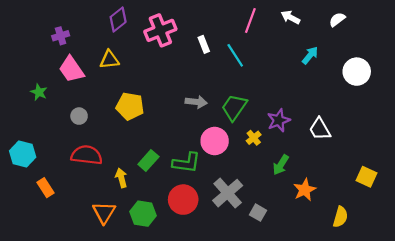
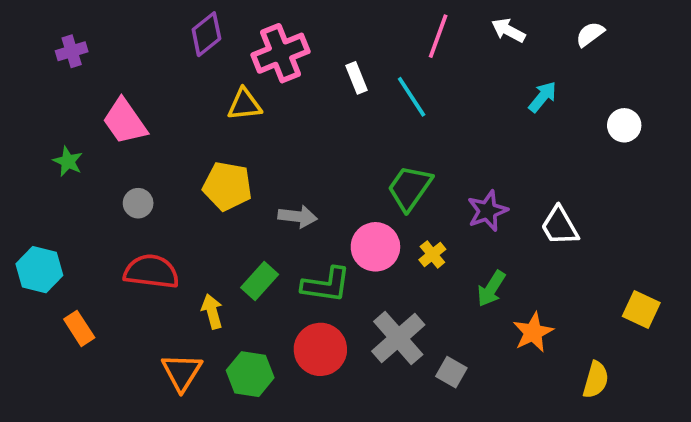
purple cross: (61, 36) -> (72, 51), moved
yellow triangle: (109, 60) -> (244, 104), moved
white circle: (357, 72) -> (624, 125), size x0.7
gray arrow: (196, 102) -> (298, 216), moved
yellow cross: (254, 138) -> (432, 254), moved

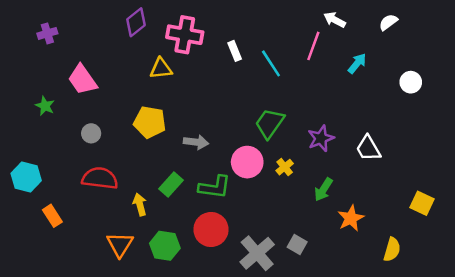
pink line: (438, 36) -> (313, 46), moved
pink cross: (281, 53) -> (185, 35), turned 32
gray cross: (398, 338) -> (257, 253), moved

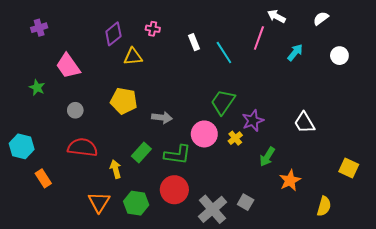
purple diamond: (136, 22) -> (113, 34), moved
pink cross: (185, 35) -> (153, 29), size x0.5
white circle: (411, 82) -> (339, 56), moved
purple star: (321, 138) -> (253, 121), moved

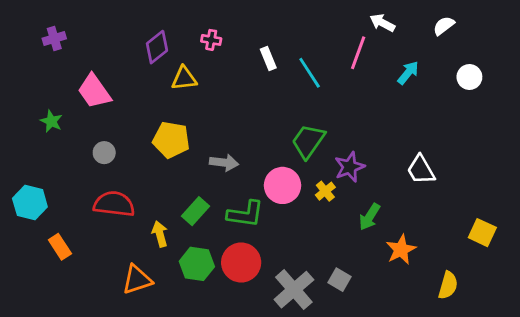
orange triangle: (99, 202) -> (137, 280), turned 40
green hexagon: (136, 203) -> (197, 264), moved

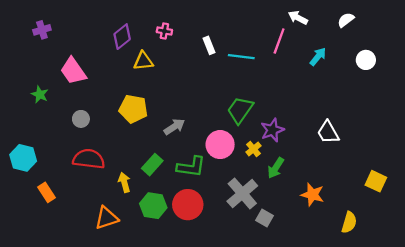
cyan line: (310, 73) -> (241, 57), turned -50
gray arrow: (224, 163) -> (174, 127), turned -40
green arrow: (370, 217) -> (276, 168), moved
orange star: (401, 250) -> (312, 195), turned -30
gray cross: (294, 290) -> (242, 193), moved

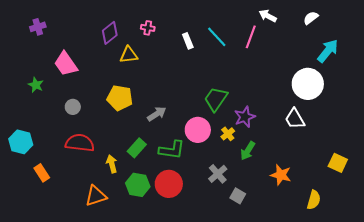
cyan line: (241, 57) -> (217, 37), moved, turned 40
cyan arrow: (318, 57) -> (328, 51), moved, size x1.4
white circle: (366, 60) -> (308, 84), moved, size x1.8
gray cross: (242, 193) -> (218, 174), size x0.7

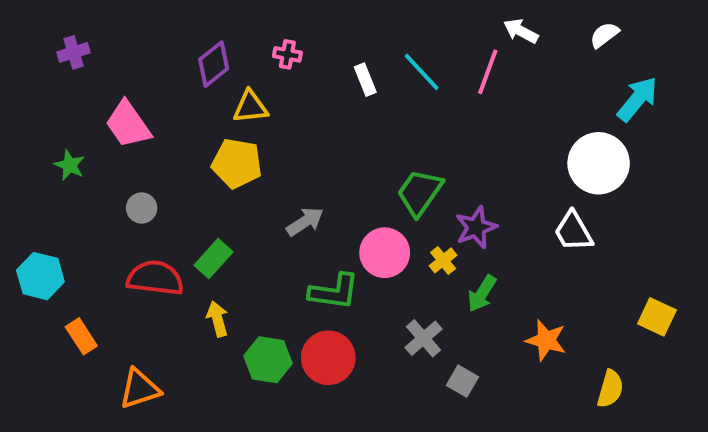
yellow pentagon: (120, 98) -> (237, 163), moved
green rectangle: (137, 148) -> (214, 259), moved
orange triangle: (96, 196) -> (140, 389), moved

